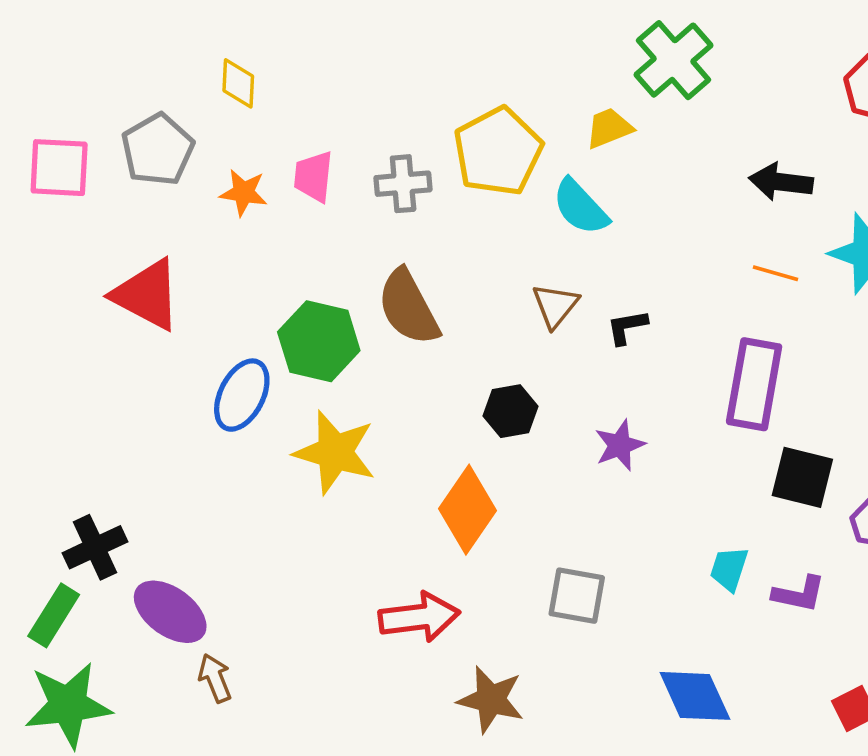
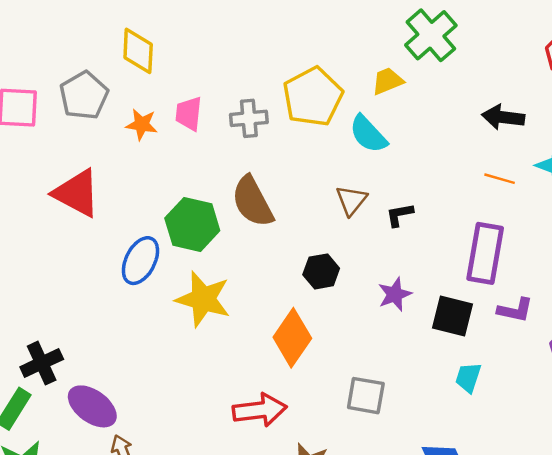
yellow diamond: (238, 83) -> (138, 51), size x1.4
black square: (802, 477) -> (453, 316), moved
purple L-shape: (799, 594) -> (515, 310), moved

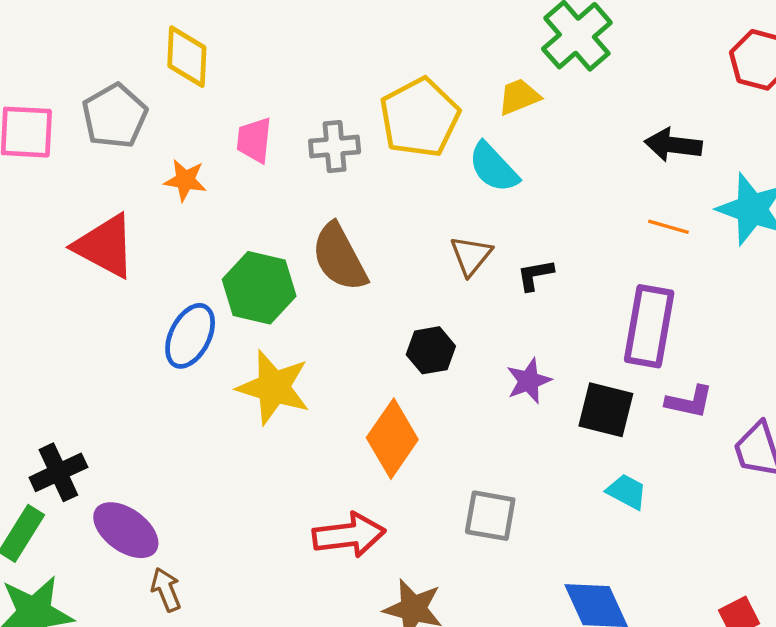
orange star: (142, 124) -> (185, 180), moved
cyan trapezoid: (468, 377) -> (627, 492), turned 100

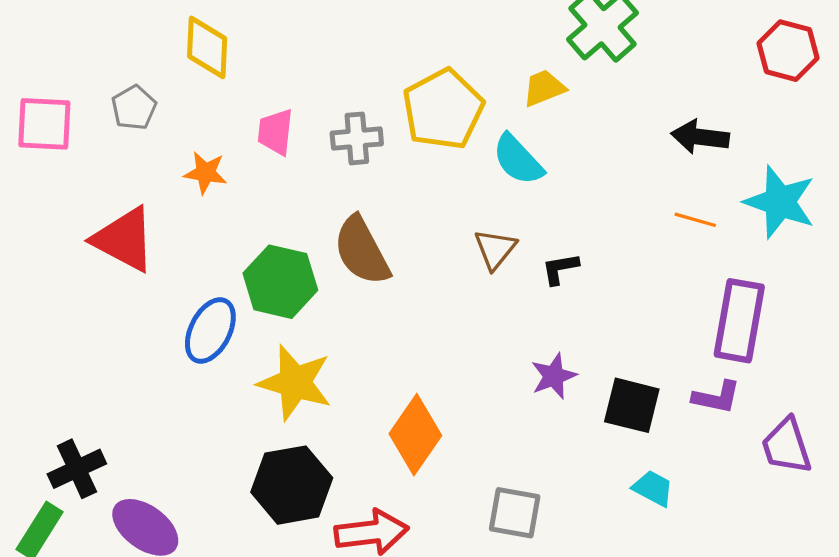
gray pentagon: (115, 116) -> (134, 108), size x0.7
purple rectangle: (649, 326) -> (739, 321), moved
black hexagon: (431, 350) -> (292, 485), moved, size x1.6

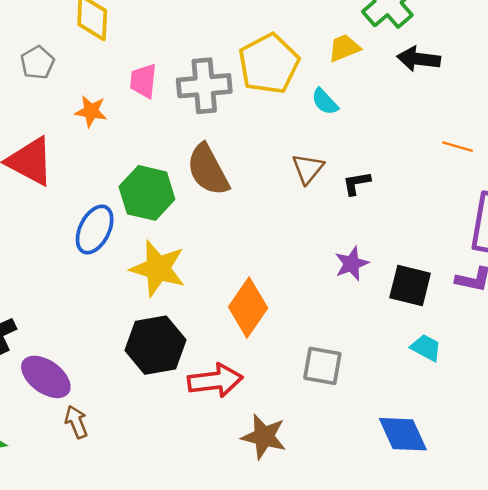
black arrow: (700, 137) -> (419, 59), moved
gray cross: (357, 138) -> (204, 86), size x1.4
cyan semicircle: (518, 160) -> (325, 102), size x0.7

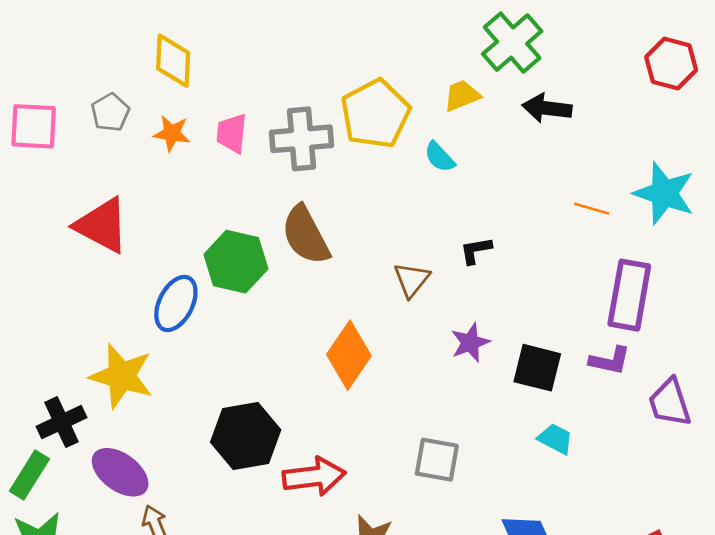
orange star: (91, 111) -> (172, 133), moved
brown triangle: (308, 169) -> (412, 280), moved
yellow star: (158, 268) -> (121, 376), moved
orange diamond: (248, 307) -> (349, 355), moved

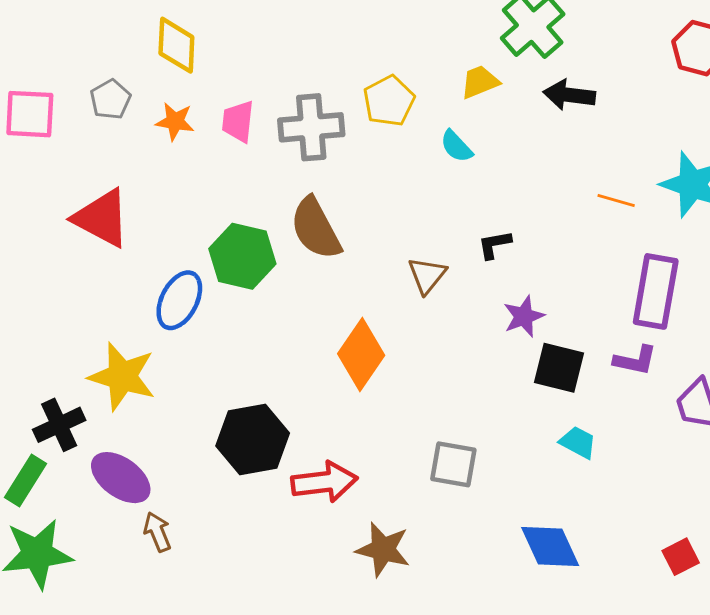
yellow pentagon: (375, 114) -> (389, 101), size x0.7
purple star: (470, 343) -> (524, 316), moved

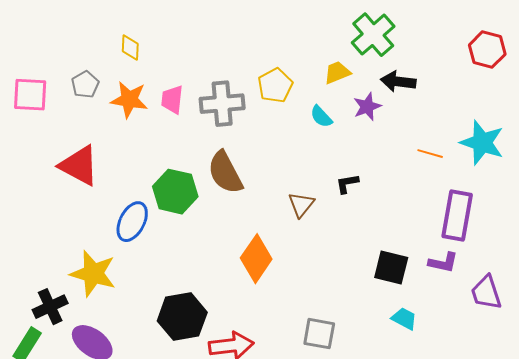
yellow diamond: (176, 45) -> (130, 48), size x0.7
orange star: (175, 121) -> (129, 100), size x1.4
purple star: (524, 316) -> (367, 107), moved

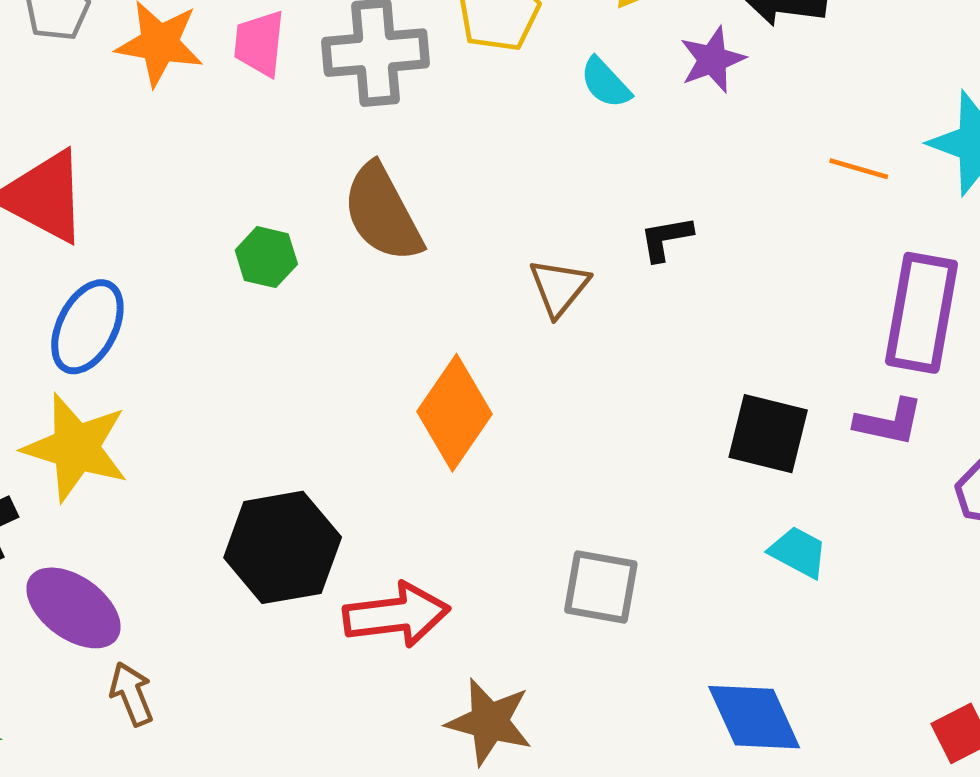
green hexagon: (175, 192) -> (266, 257), size x0.6
blue ellipse: (132, 222) -> (87, 327), moved

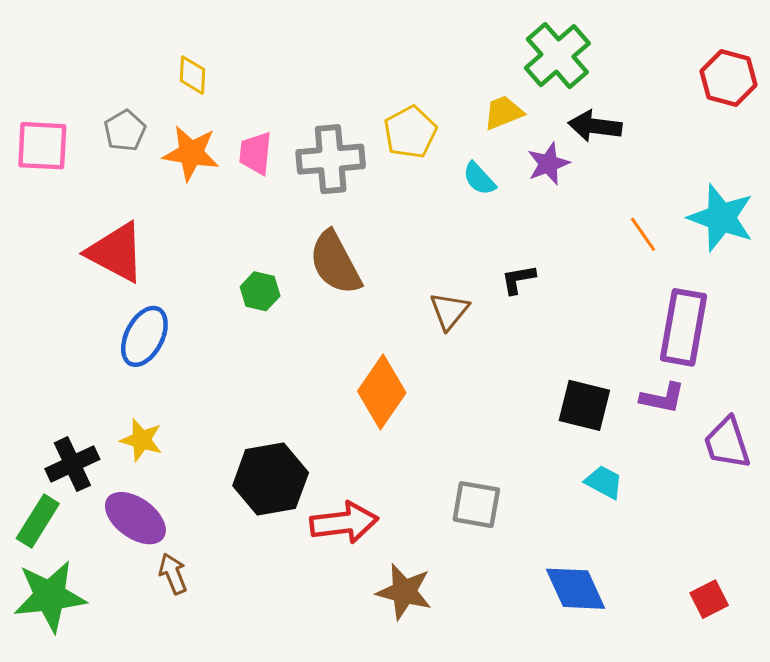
orange line: (859, 169) -> (643, 234), turned 39
yellow star: (76, 448) -> (141, 440), moved, size x0.6

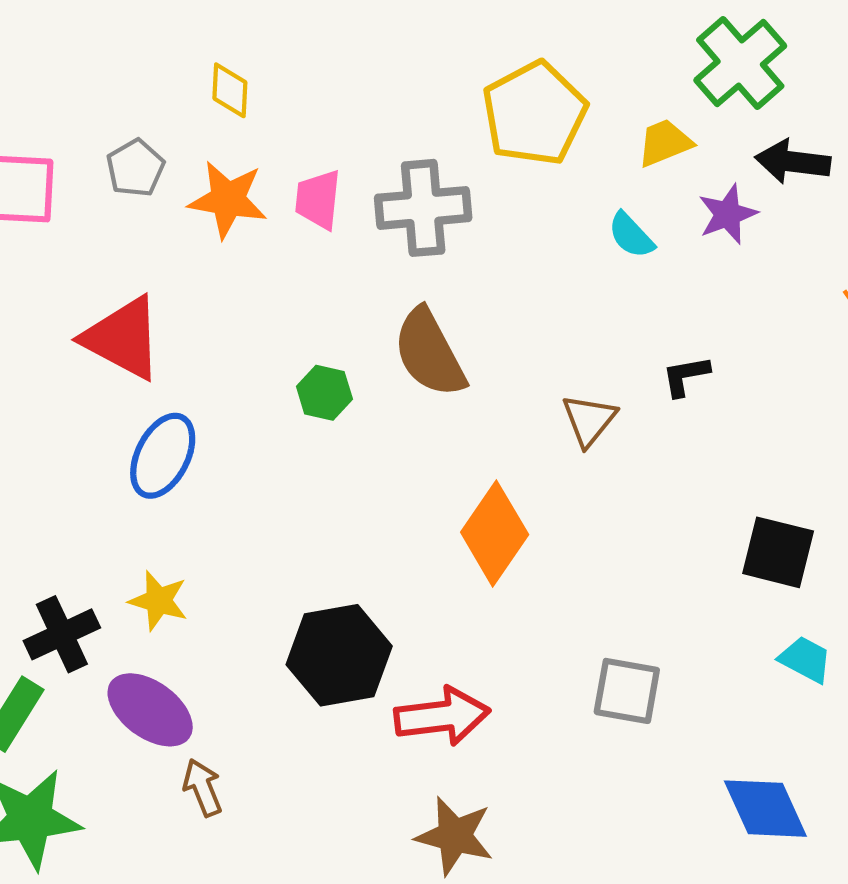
yellow pentagon: (410, 132) -> (534, 113), moved, size x1.4
brown star: (404, 592) -> (455, 836), moved

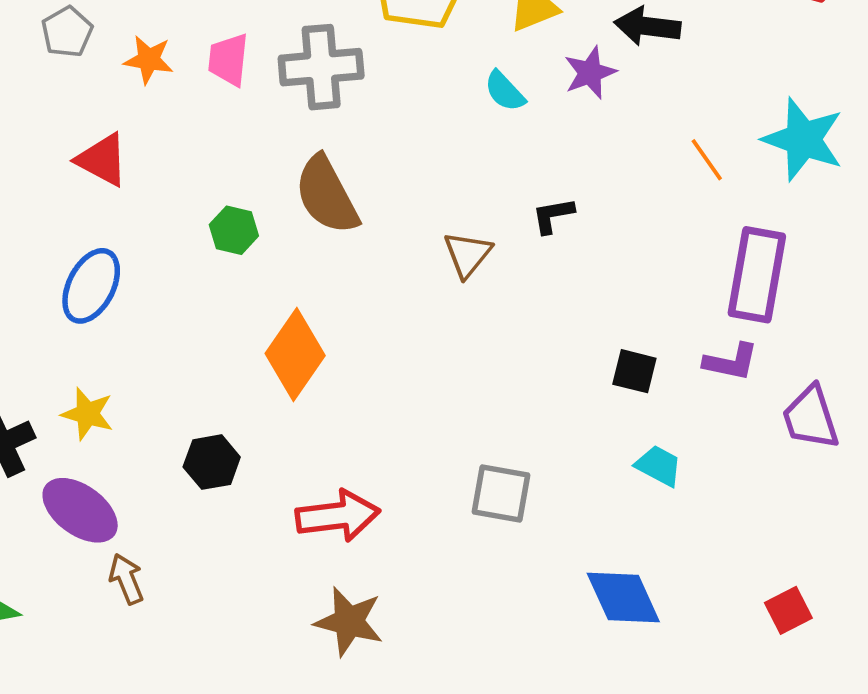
orange star: (228, 200) -> (149, 60), size x0.7
red triangle: (123, 338) -> (102, 160), moved, size x0.7
orange diamond: (495, 533) -> (295, 354), moved
black square: (778, 552) -> (634, 371), size x0.7
black hexagon: (339, 655) -> (212, 462), moved, size x0.6

